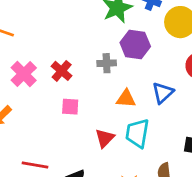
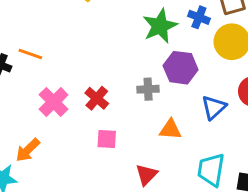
blue triangle: (163, 93) -> (214, 107), moved
cyan trapezoid: (137, 133) -> (211, 170), moved

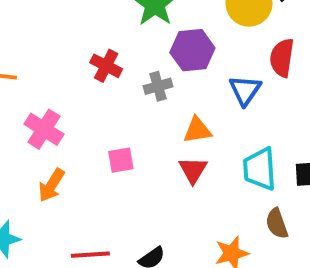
red cross: (97, 98) -> (106, 66), moved
orange arrow: (28, 150) -> (51, 185), moved
red triangle: (146, 175) -> (193, 170), moved

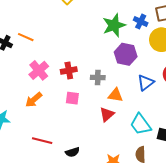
red cross: (106, 66) -> (69, 70), moved, turned 35
gray cross: (158, 86) -> (98, 78), moved
cyan trapezoid: (260, 169) -> (141, 124), turned -50

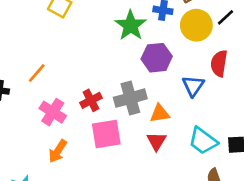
orange line: (26, 37) -> (37, 73), moved, turned -56
gray cross: (98, 78) -> (130, 98), size x1.6
pink square: (72, 98) -> (106, 134), size x1.6

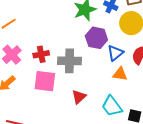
blue triangle: (193, 86) -> (115, 53), moved
orange triangle: (160, 113) -> (120, 74), moved

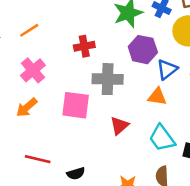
red cross: (41, 54) -> (84, 46), moved
orange triangle: (120, 74) -> (157, 97), moved

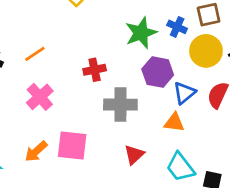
pink square: (76, 105) -> (72, 145), moved
orange arrow: (27, 107) -> (36, 151), moved

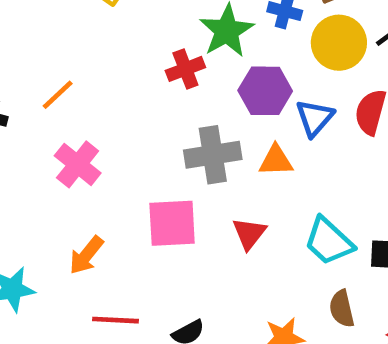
red cross: (95, 70) -> (185, 69), moved
orange triangle: (174, 122) -> (276, 161), moved
pink square: (72, 145) -> (172, 223), moved

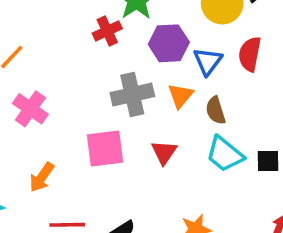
orange triangle: (276, 161) -> (180, 96), turned -44
brown semicircle: (342, 309) -> (216, 110), moved

